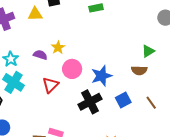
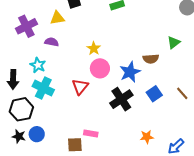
yellow star: (58, 47) -> (94, 48), moved
purple semicircle: (40, 55) -> (52, 42), moved
brown semicircle: (139, 70) -> (151, 59), moved

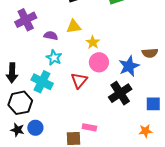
yellow triangle: (57, 18) -> (74, 26), moved
cyan star: (38, 65) -> (54, 58), moved
blue square: (154, 94) -> (153, 104), moved, turned 35

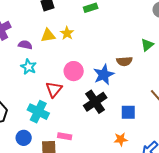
yellow star: (93, 42) -> (67, 33), moved
cyan cross: (42, 82) -> (38, 112), moved
blue circle: (35, 128) -> (24, 138), moved

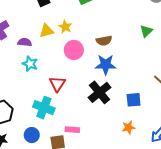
brown semicircle: (124, 61) -> (104, 41), moved
pink circle: (74, 71) -> (74, 50), moved
blue star: (104, 75) -> (106, 65), turned 30

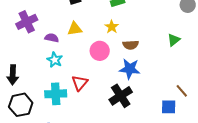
yellow star: (65, 27) -> (112, 27), moved
blue square: (134, 100) -> (169, 107), moved
cyan cross: (44, 108) -> (56, 94), moved, turned -30

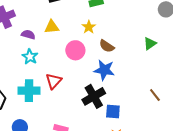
brown semicircle: (131, 45) -> (107, 46), turned 35
blue square: (169, 107) -> (113, 112), moved

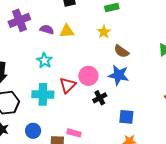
purple semicircle: (28, 35) -> (47, 30), moved
pink circle: (75, 50) -> (88, 76), moved
black cross: (94, 96) -> (100, 98), moved, size x0.6

